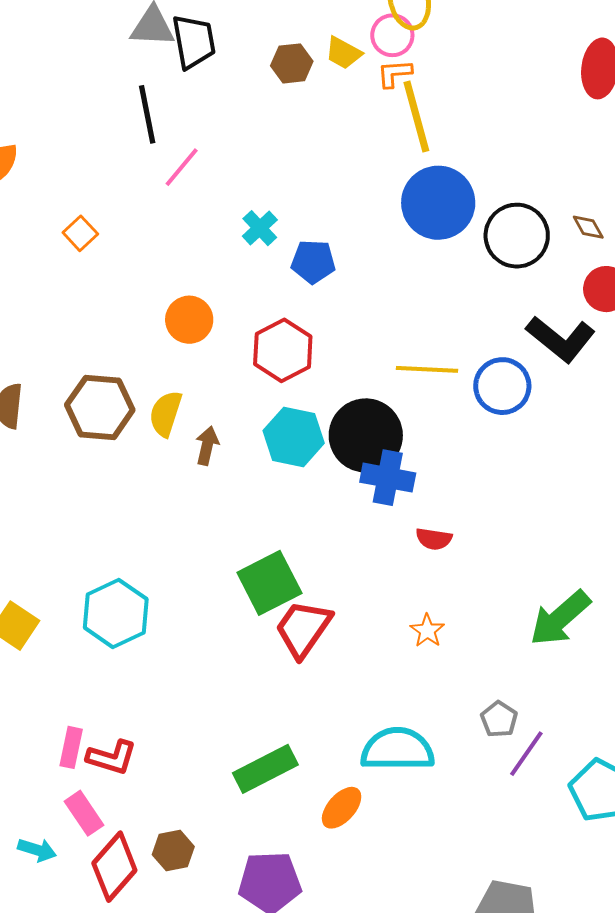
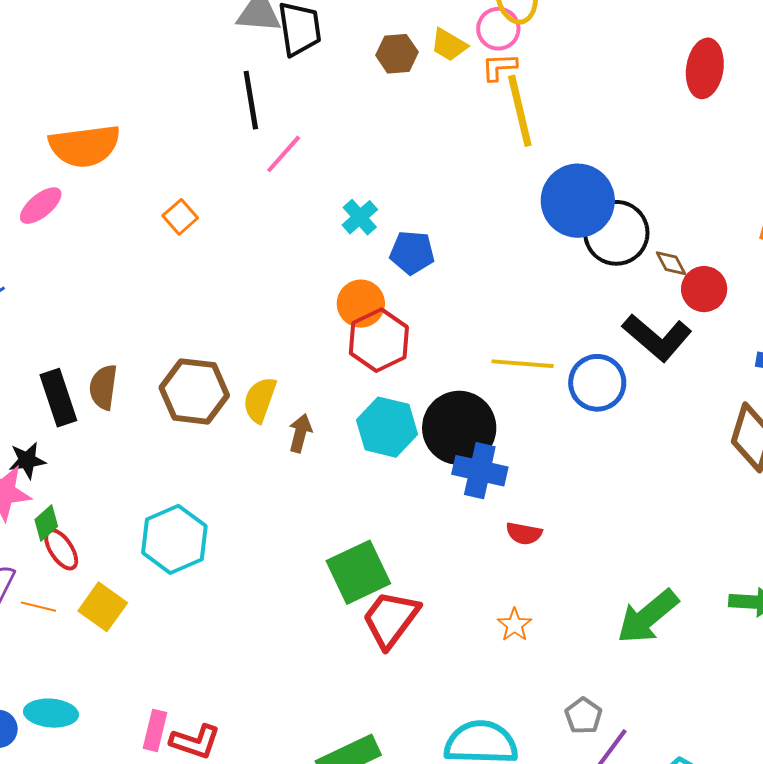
blue circle: (438, 203) -> (578, 201), moved
brown diamond: (588, 227) -> (671, 263), moved
orange circle: (189, 320) -> (361, 304), moved
cyan hexagon: (116, 613) -> (174, 539), moved

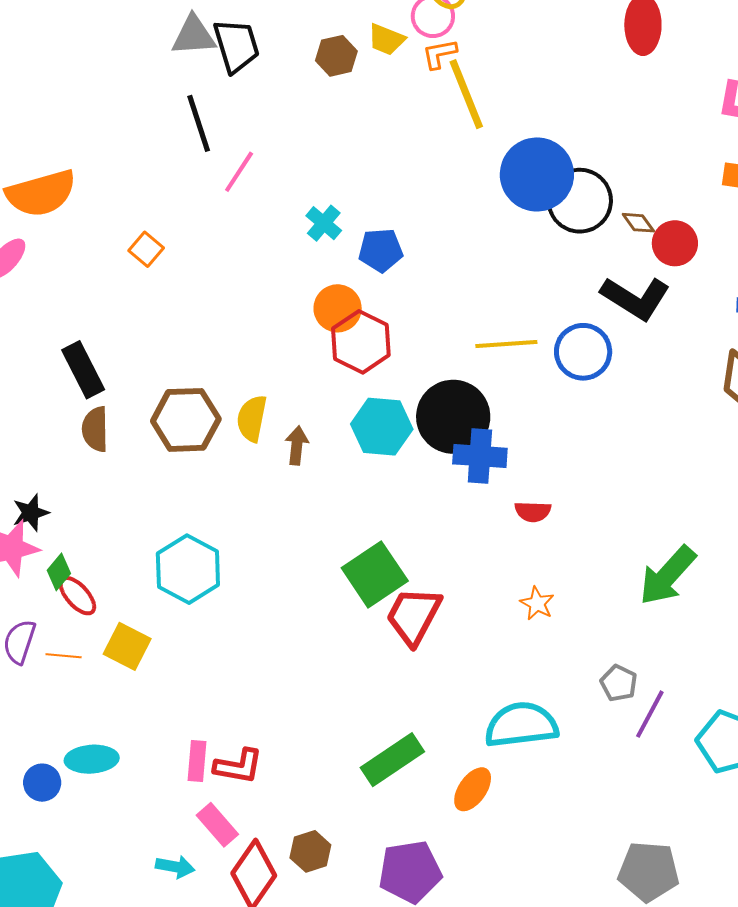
black rectangle: (58, 398) -> (83, 370), moved

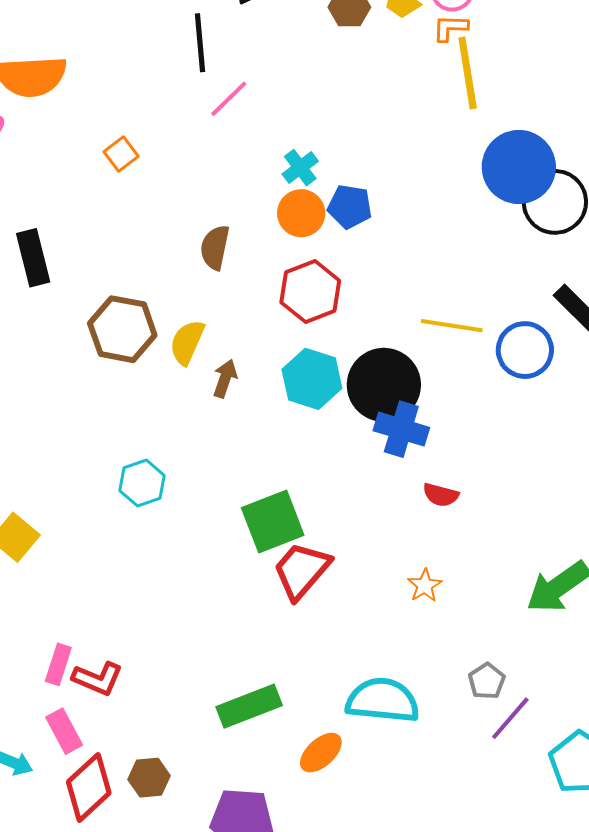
orange circle: (338, 308) -> (301, 213), moved
brown semicircle: (95, 429) -> (215, 247), moved
cyan hexagon: (188, 569) -> (142, 483), moved, size x0.7

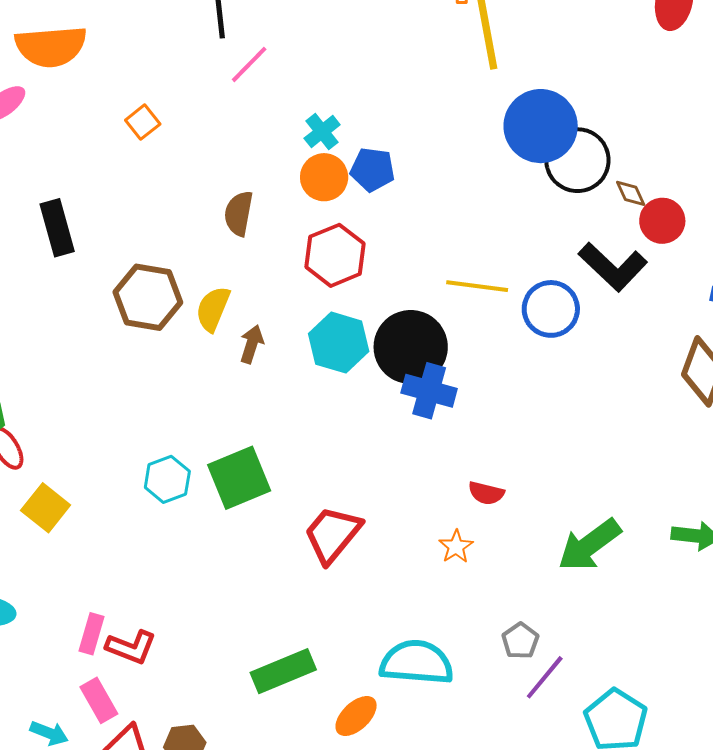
cyan hexagon: (142, 483) -> (167, 479), moved
red semicircle: (441, 495) -> (486, 493), moved
green square: (273, 521) -> (239, 478), moved

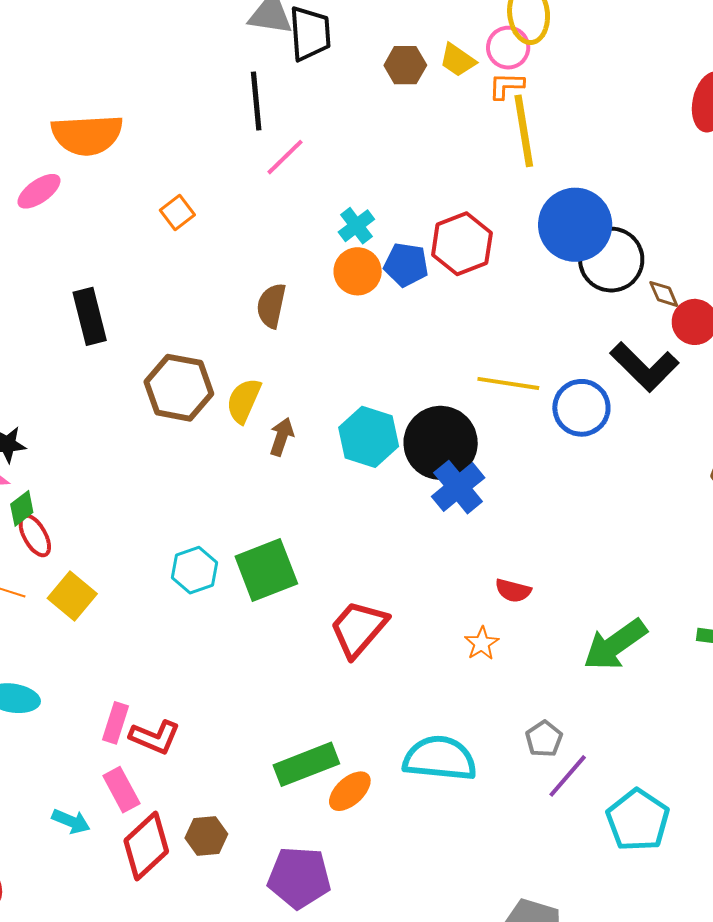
red hexagon: (335, 255) -> (462, 244), moved
blue cross: (429, 391) -> (458, 487), turned 34
orange ellipse: (356, 716) -> (350, 791), moved

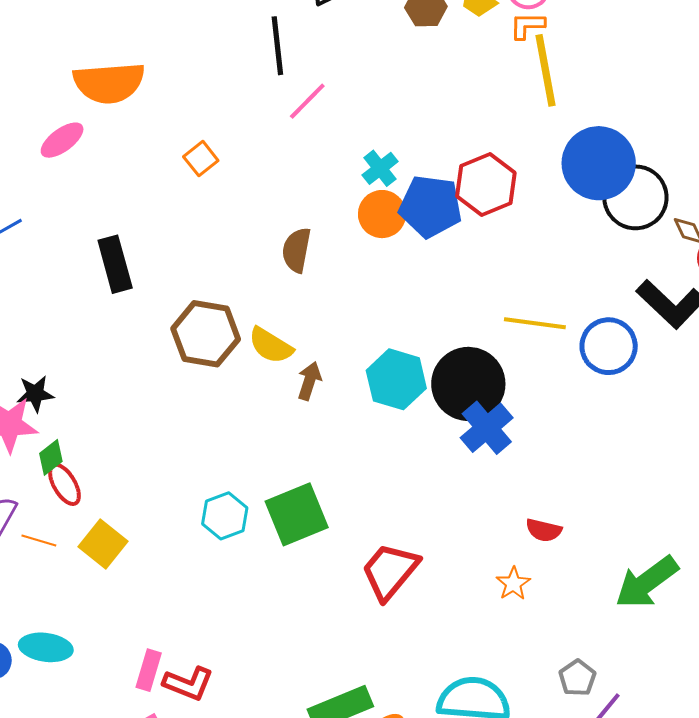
blue pentagon: (406, 265) -> (430, 206), size x1.4
yellow semicircle: (244, 401) -> (271, 345), turned -81

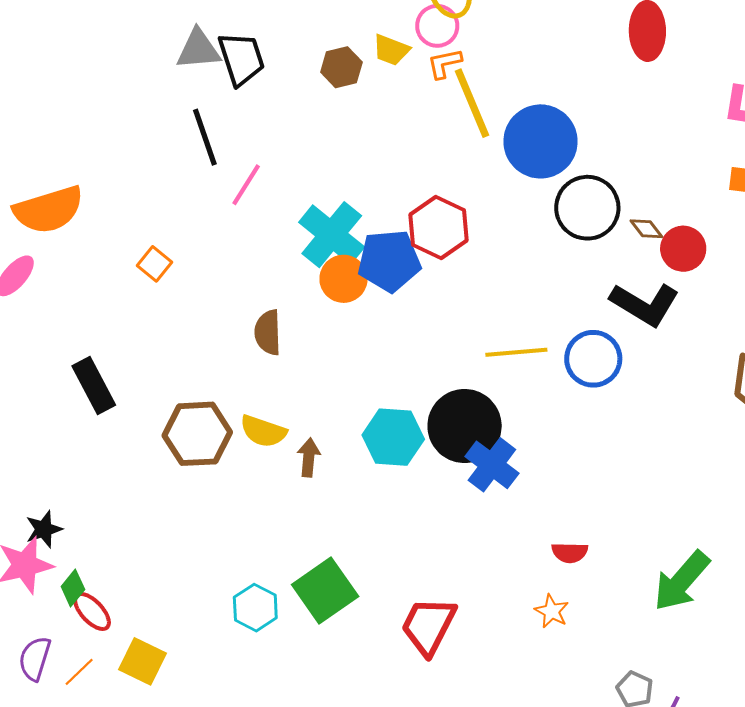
blue circle: (599, 163) -> (541, 141), moved
cyan cross: (380, 168) -> (332, 235), size x1.8
orange line: (39, 541) -> (79, 672), turned -48

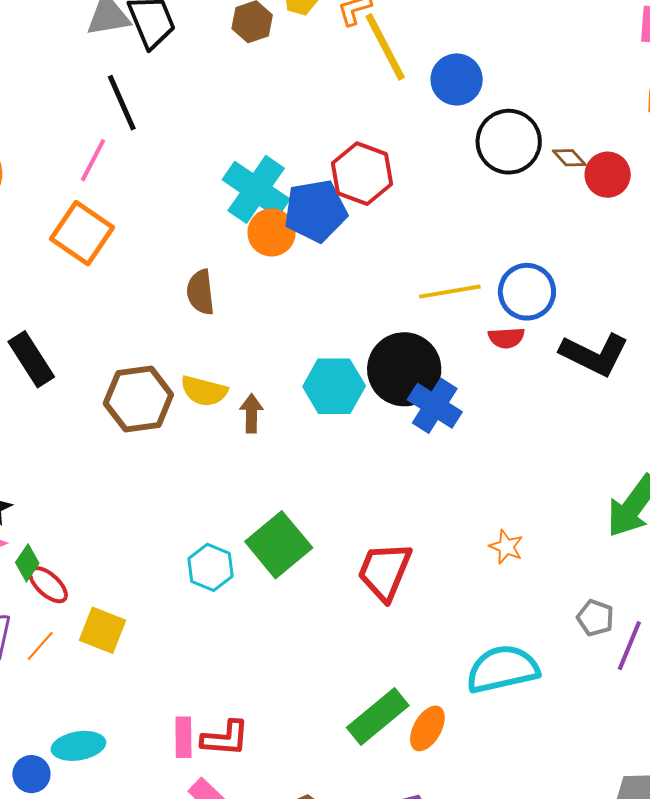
blue circle: (541, 141) -> (457, 79), size x0.7
pink line: (246, 185) -> (93, 160), moved
orange square: (155, 264) -> (82, 233), size x1.8
black L-shape: (645, 304) -> (594, 354), moved
red semicircle: (570, 552) -> (506, 338), moved

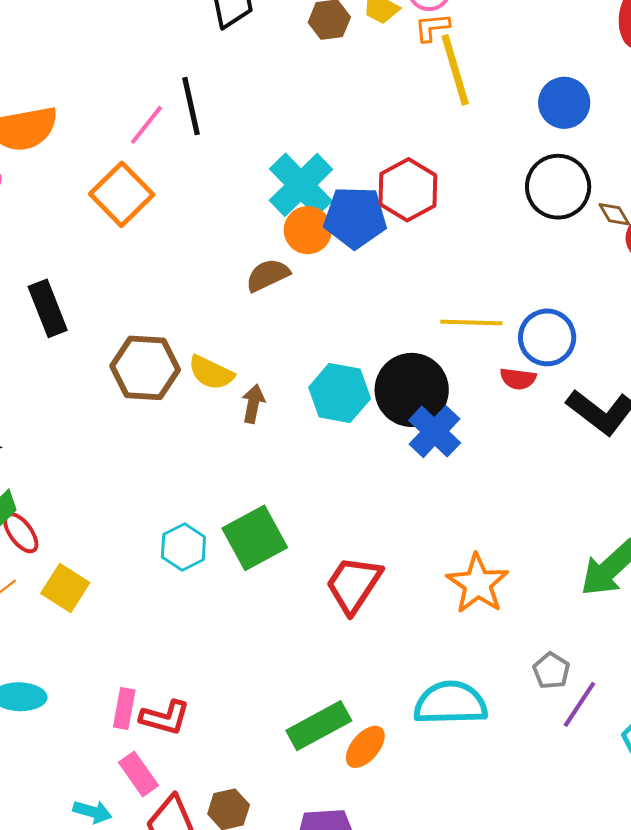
blue circle: (457, 79) -> (564, 103), moved
black line: (122, 103) -> (191, 106), moved
brown semicircle: (200, 292) -> (268, 275), moved, turned 60
orange star: (506, 547) -> (478, 584), size x1.8

